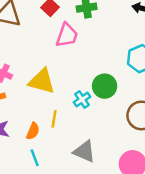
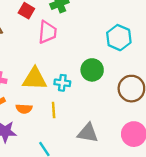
cyan cross: (82, 100) -> (62, 83), moved, turned -35
orange semicircle: (33, 131) -> (24, 109), moved, turned 84

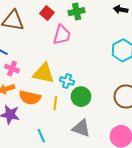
green circle: (92, 70) -> (81, 97), moved
orange semicircle: (24, 109) -> (30, 98), size x1.5

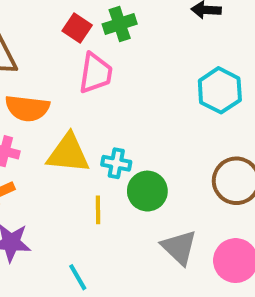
red square: (47, 13) -> (77, 28), moved
orange semicircle: (30, 98) -> (27, 108), moved
gray triangle: (81, 128) -> (179, 247), moved, turned 30

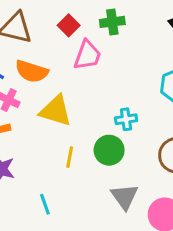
red square: (77, 28) -> (69, 25), moved
cyan cross: (116, 163) -> (126, 119), moved, turned -30

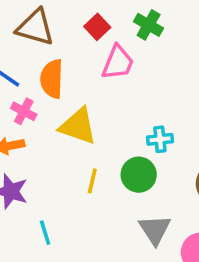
green cross: (112, 22) -> (149, 25), turned 35
orange semicircle: (32, 71) -> (52, 79), turned 72
cyan line: (45, 204) -> (45, 233), moved

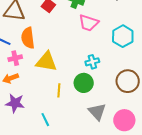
pink trapezoid: (118, 63) -> (89, 23), moved, turned 95
pink cross: (24, 111) -> (15, 58), turned -32
cyan line: (45, 233) -> (45, 120), moved

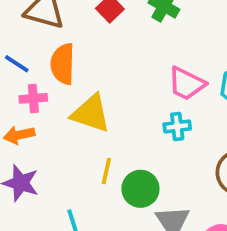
pink trapezoid: (89, 23) -> (186, 84), moved
green circle: (84, 83) -> (140, 189), moved

